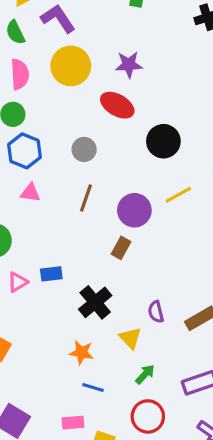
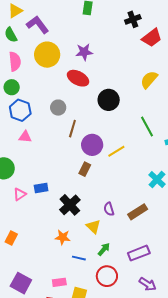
yellow line: (178, 195) -> (116, 151), moved
brown line: (86, 198) -> (72, 129), moved
blue line: (93, 388) -> (79, 258), moved

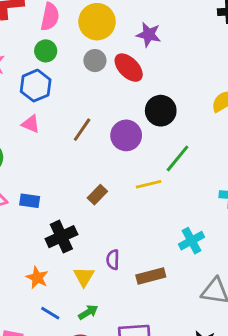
green circle: (12, 87) -> (46, 51), moved
gray circle: (58, 108) -> (95, 61), moved
green line: (147, 126) -> (178, 158), moved, turned 50
brown line: (72, 129) -> (82, 130), moved
purple circle: (92, 145) -> (126, 135), moved

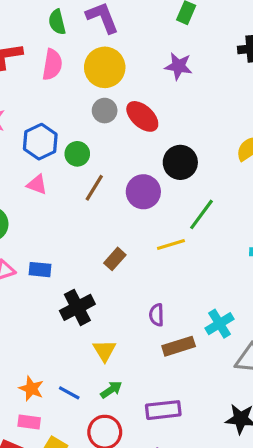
purple star: (149, 35) -> (178, 66), moved
green circle: (46, 51) -> (77, 154), moved
cyan cross: (191, 241) -> (220, 324), moved
purple semicircle: (113, 260) -> (157, 315), moved
orange star: (37, 278) -> (31, 389), moved

